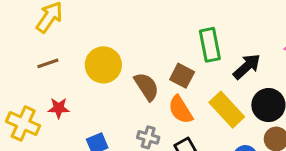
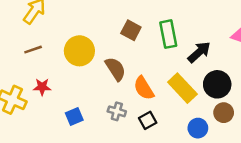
brown square: (182, 76) -> (131, 30), moved

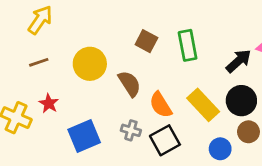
black arrow: (199, 52) -> (239, 61), moved
red star: (42, 87) -> (49, 103), turned 30
blue square: (74, 117) -> (84, 136), size x1.6
black square: (148, 120) -> (165, 140), size x1.5

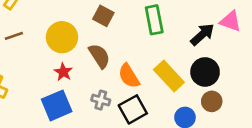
brown square: (146, 41) -> (103, 16), moved
red star: (49, 103) -> (63, 72), moved

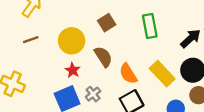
brown square: (103, 16) -> (107, 23), turned 30
gray cross: (101, 100) -> (93, 94), moved, turned 35

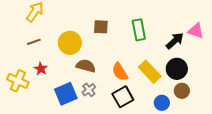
brown square: (107, 23) -> (101, 27), turned 35
brown semicircle: (103, 57) -> (86, 66), moved, turned -42
red star: (73, 70) -> (41, 69), moved

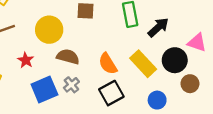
pink triangle: (196, 31) -> (197, 43), moved
black arrow: (175, 41) -> (158, 27), moved
red star: (41, 69) -> (26, 60), moved
brown circle: (182, 91) -> (190, 84), moved

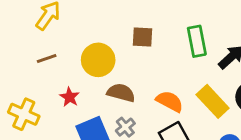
orange semicircle: (108, 64) -> (170, 101), turned 150

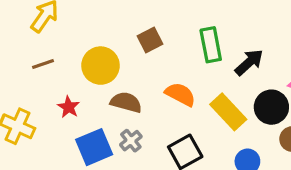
brown square: (142, 37) -> (150, 40), turned -30
orange semicircle: (170, 101) -> (180, 94), moved

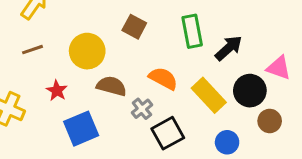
brown square: (150, 40) -> (134, 27), turned -35
gray cross: (131, 141) -> (142, 109), moved

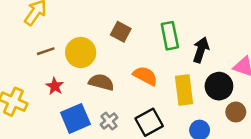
black arrow: (229, 48) -> (201, 50), turned -30
brown line: (32, 50) -> (46, 51), moved
yellow rectangle: (209, 95) -> (184, 90), turned 36
gray cross: (142, 109) -> (109, 121), moved

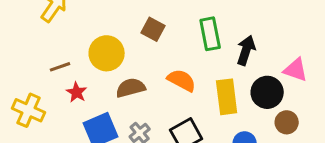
brown line: (46, 51) -> (60, 67), moved
brown semicircle: (101, 82) -> (131, 88), turned -30

